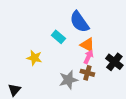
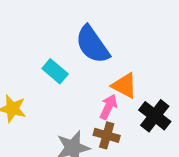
orange triangle: (87, 45) -> (124, 85), moved

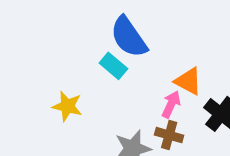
blue semicircle: (92, 45) -> (129, 37), moved

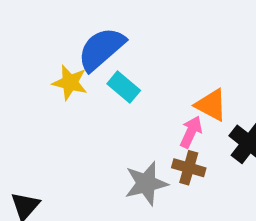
blue semicircle: (129, 37) -> (101, 49), moved, turned 84
yellow star: (67, 106) -> (70, 83), moved

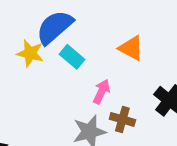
orange triangle: (211, 105) -> (131, 48), moved
pink arrow: (191, 132) -> (102, 92), moved

